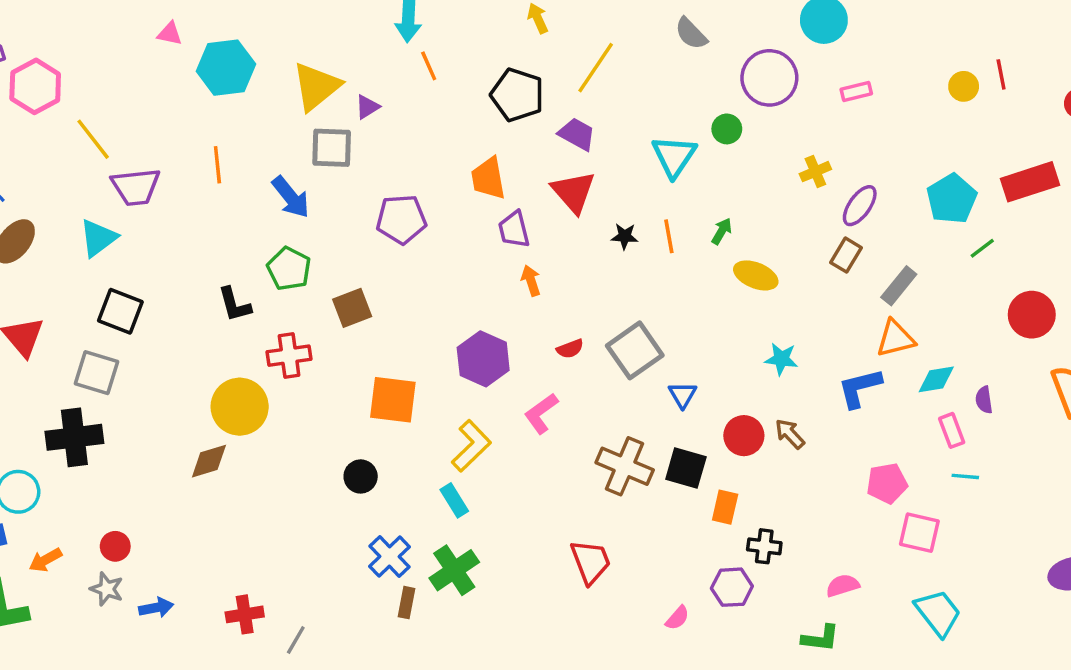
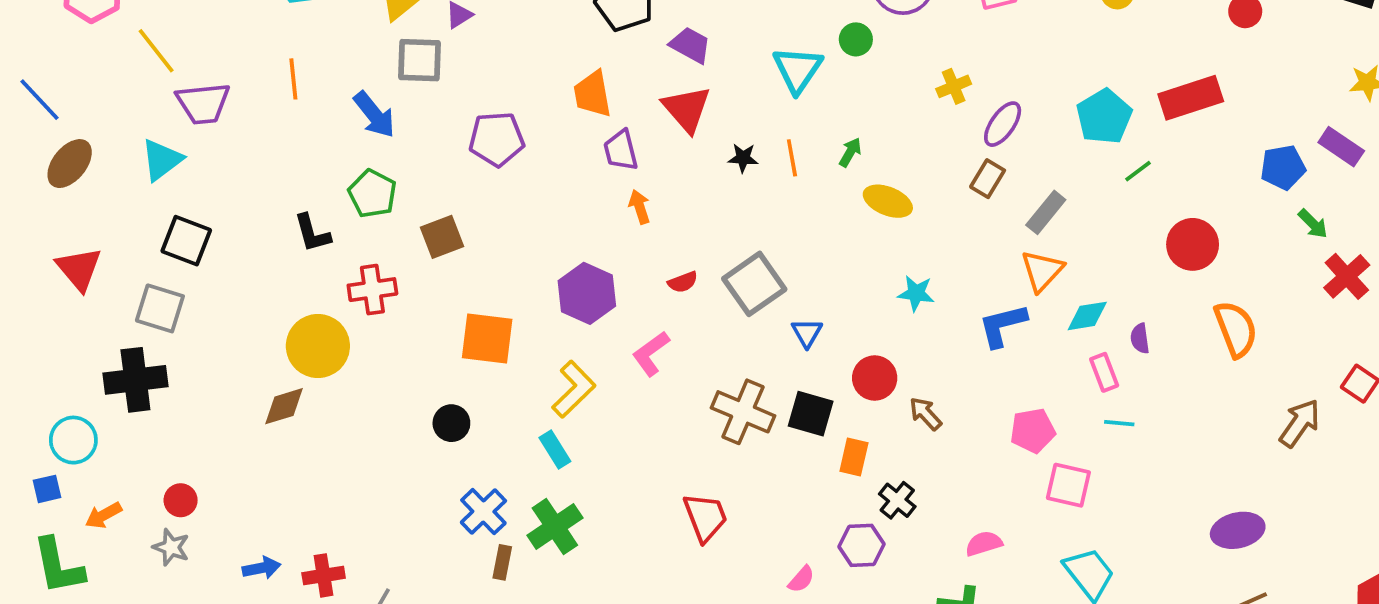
orange triangle: (895, 338) -> (1042, 271), turned -33
brown arrow: (790, 434) -> (925, 414), moved
black cross: (764, 546) -> (897, 500), turned 32
blue arrow: (156, 608) -> (261, 568), moved

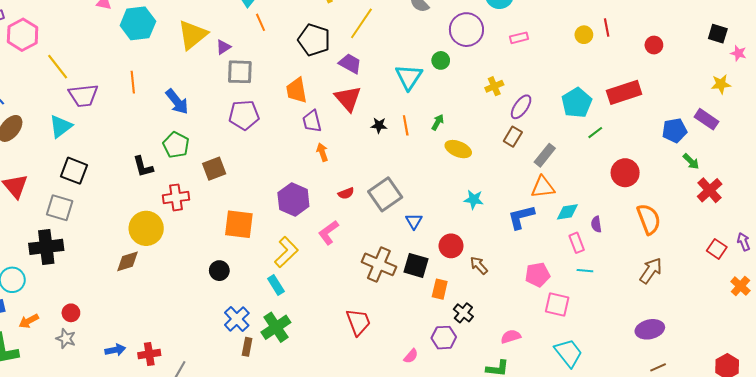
gray square: (419, 60) -> (240, 72), moved
orange triangle: (1042, 271) -> (543, 187), turned 40
brown arrow: (1300, 423) -> (651, 271), moved

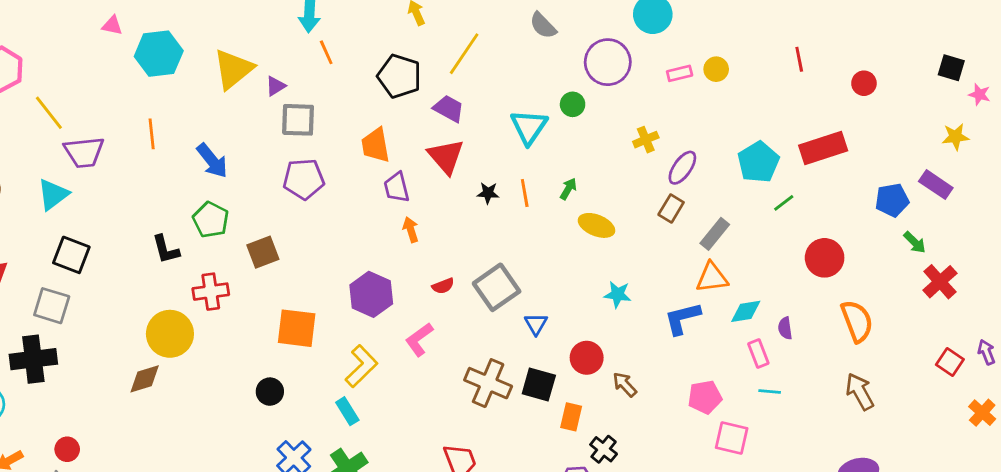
yellow circle: (584, 35) -> (716, 69), moved
brown arrow: (651, 271) -> (860, 392), turned -64

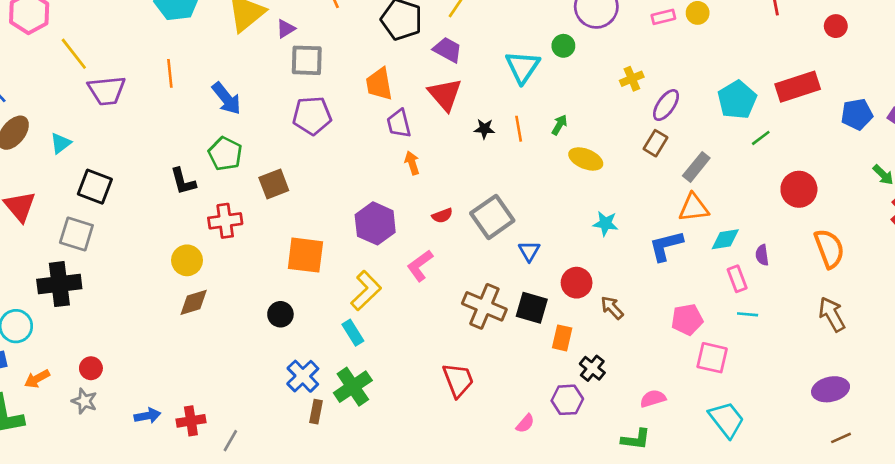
cyan triangle: (53, 194) -> (61, 143), moved, size x0.7
blue pentagon: (892, 200) -> (857, 114), moved
yellow circle: (170, 334) -> (187, 260), size x0.7
brown diamond: (145, 379) -> (194, 302), moved

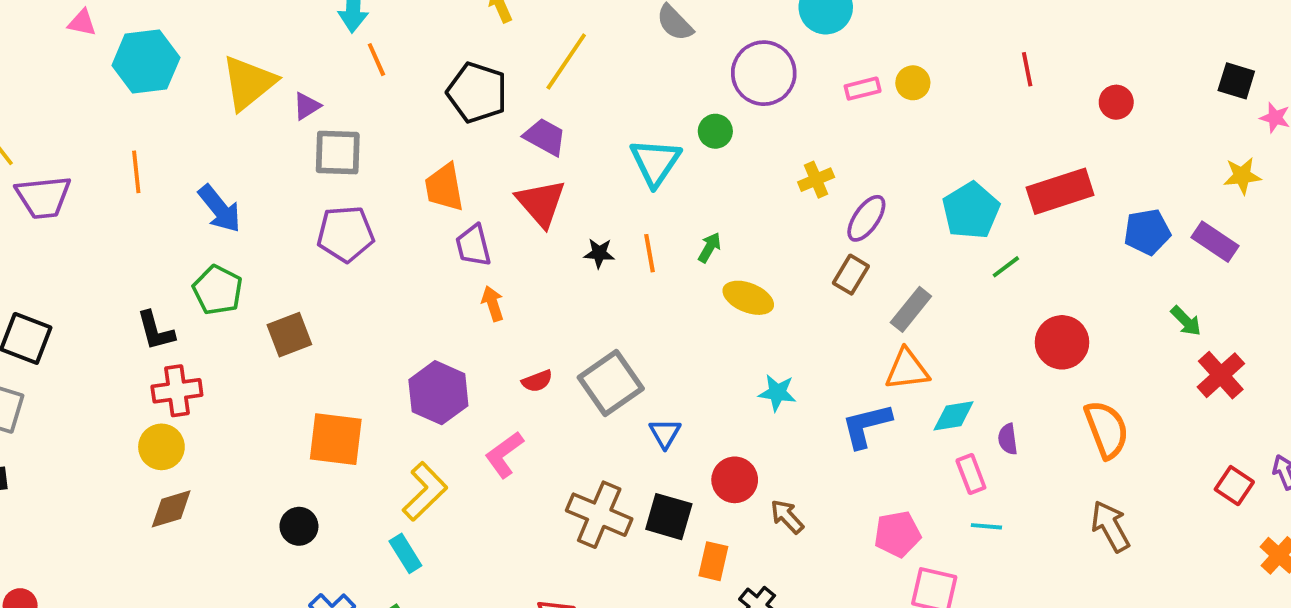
red cross: (225, 221) -> (177, 391), moved

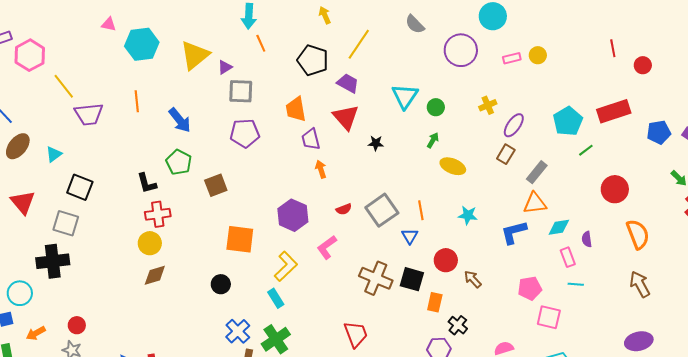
red line: (1027, 69) -> (613, 48), moved
green circle: (715, 131) -> (436, 107), moved
orange line: (649, 253) -> (421, 210), moved

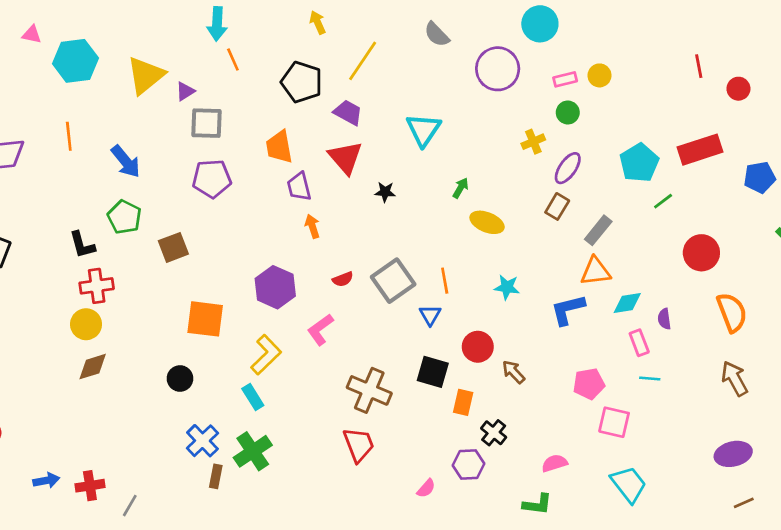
green circle: (436, 107) -> (568, 112), moved
brown cross: (376, 278) -> (369, 390), moved

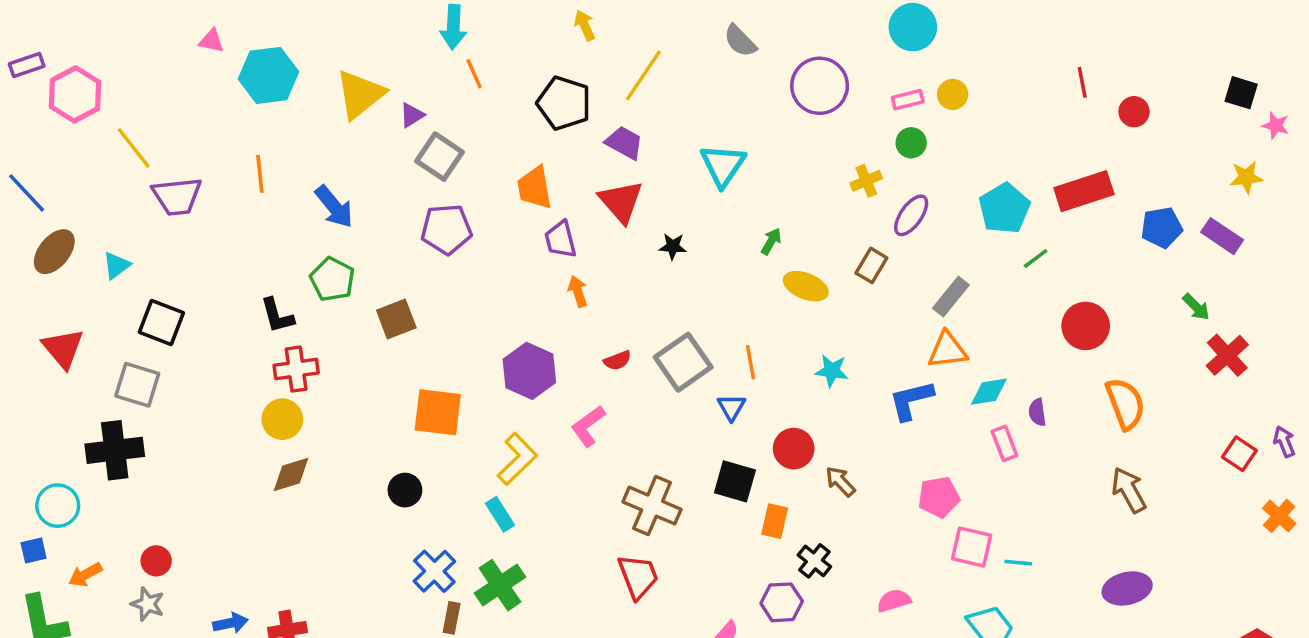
cyan circle: (540, 24) -> (913, 27), moved
gray square: (206, 123) -> (440, 157), turned 32
brown rectangle: (557, 206) -> (871, 265), moved
cyan line: (650, 378) -> (1018, 563), moved

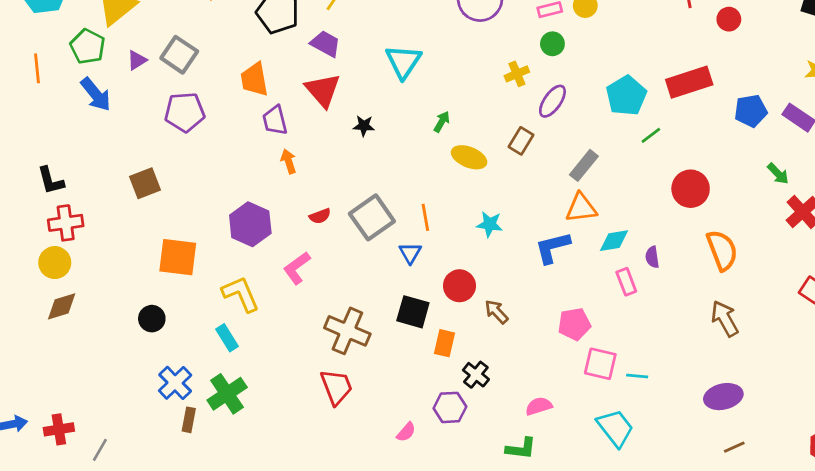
purple triangle: (412, 115) -> (137, 60), moved
green pentagon: (332, 279) -> (88, 47), moved
yellow L-shape: (517, 459) -> (241, 294), turned -69

